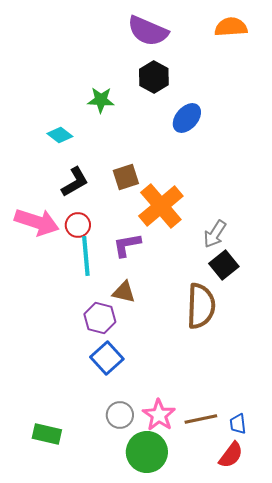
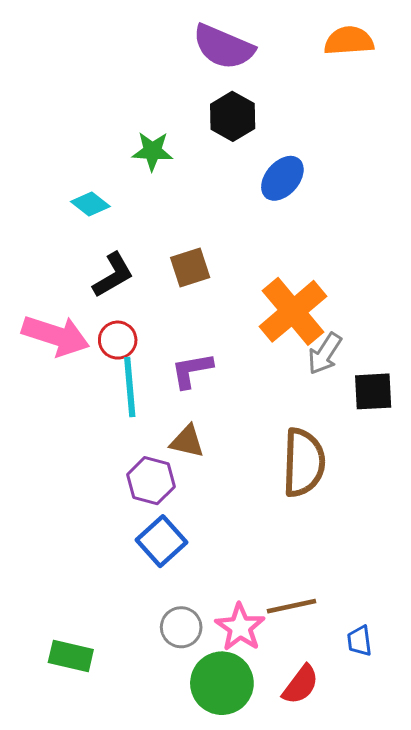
orange cross: (161, 206) -> (293, 311), moved
black square: (224, 265) -> (373, 391), moved, turned 36
brown line: (201, 419) -> (291, 606), moved
red semicircle: (231, 455) -> (301, 685), moved

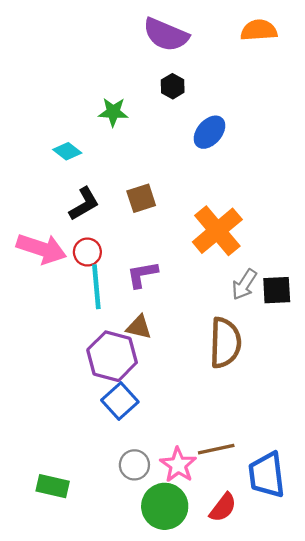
black hexagon: (233, 116) -> (173, 86), size x0.7
gray arrow: (325, 354) -> (244, 285), moved
purple hexagon: (151, 481) -> (112, 356), size x1.4
blue trapezoid: (360, 641) -> (267, 475), size x2.0

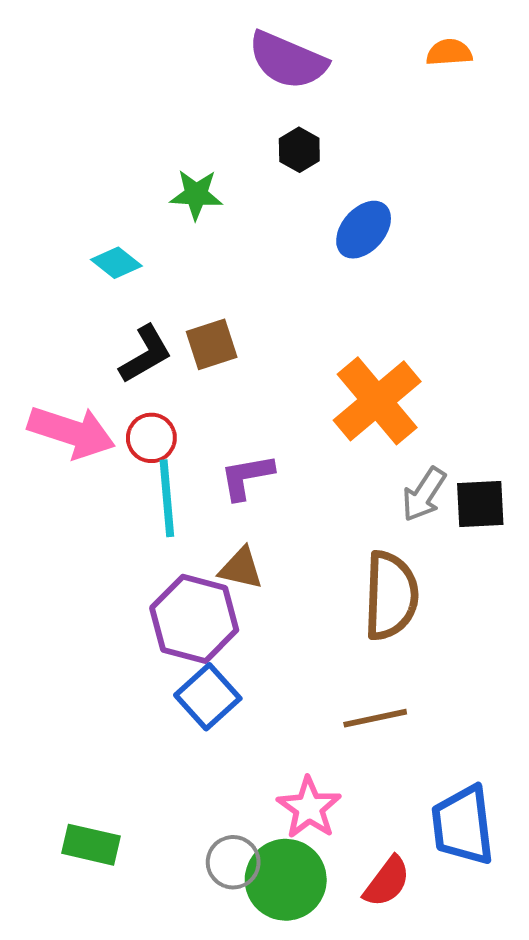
orange semicircle: (259, 30) -> (449, 52), size x0.7
brown square: (141, 198) -> (212, 344), moved
brown line: (216, 449) -> (375, 718), moved
gray circle: (134, 465) -> (233, 862), moved

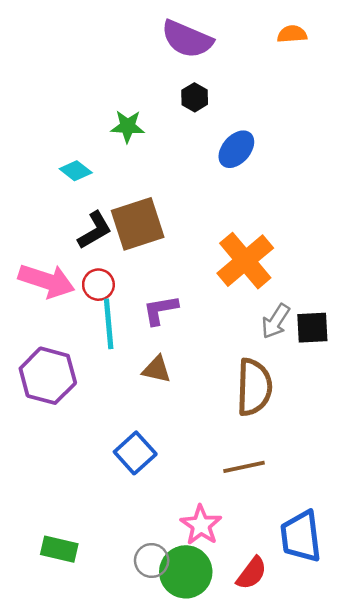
brown square: (212, 344) -> (138, 224), size x1.6
purple hexagon: (194, 619) -> (48, 376), moved

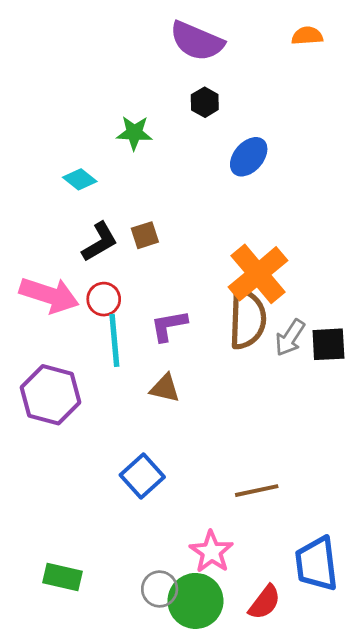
brown square: (138, 224) -> (145, 235), size x0.5
brown semicircle: (254, 387) -> (247, 319), moved

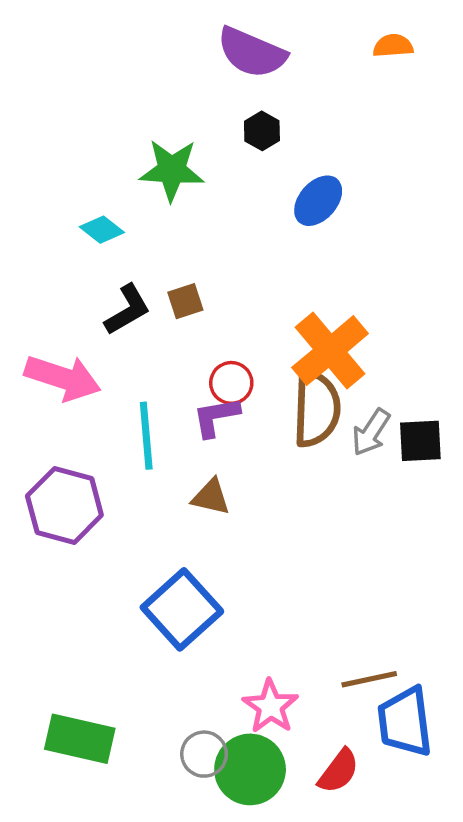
green star: (134, 133) -> (172, 170), size x1.4
red circle: (104, 299) -> (231, 383), moved
blue square: (142, 476) -> (182, 609), size x1.4
brown line: (257, 491) -> (369, 679), moved
green rectangle: (62, 577) -> (80, 739), size x1.4

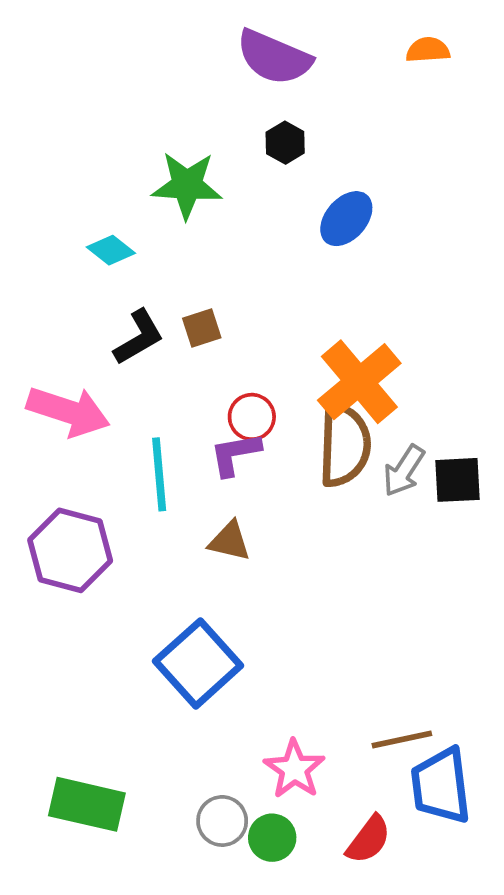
green circle: (250, 769) -> (272, 838), size x0.6

